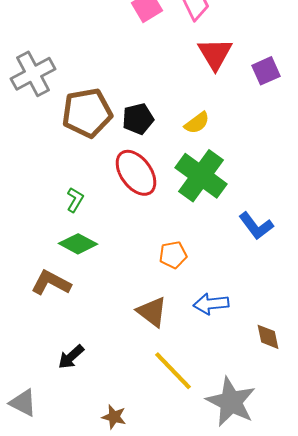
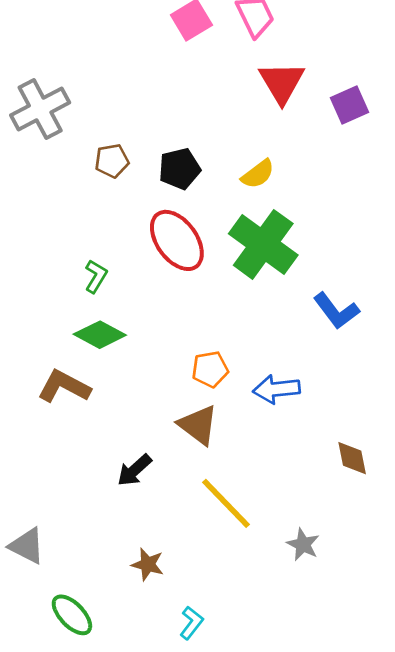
brown pentagon: (87, 113) -> (112, 161), size x0.5
orange pentagon: (173, 255) -> (210, 369), moved
blue arrow: (211, 304) -> (276, 389), moved
black arrow: (71, 357) -> (134, 470), moved
gray star: (231, 402) -> (303, 545), size x0.5

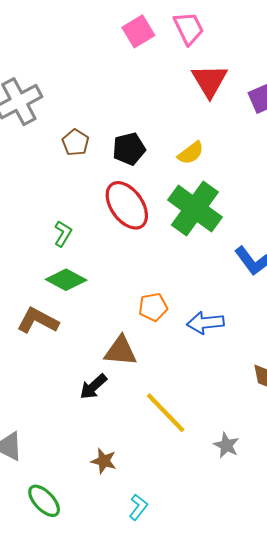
brown pentagon: (112, 161) -> (75, 142), turned -30
brown triangle: (198, 425) -> (121, 351), moved, turned -32

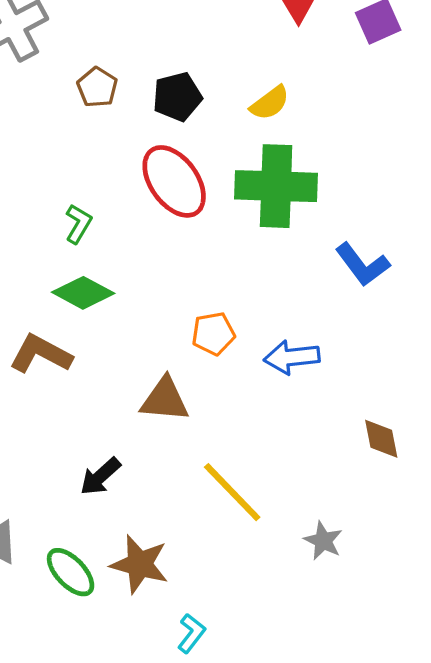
green cross: (195, 208) -> (276, 186), turned -34
black arrow: (93, 387) -> (100, 476), moved
brown star: (104, 461) -> (140, 564), size x1.5
green ellipse: (44, 501) -> (71, 572), moved

